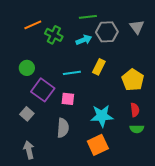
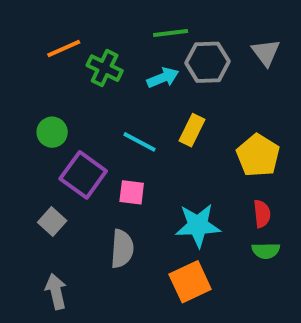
cyan line: (72, 73) -> (140, 142), turned 36

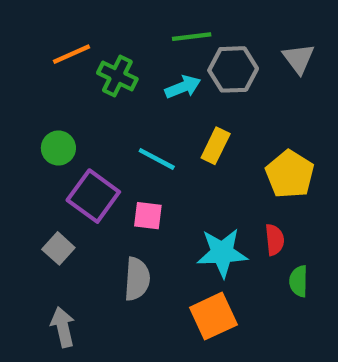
red semicircle: (262, 214) -> (275, 240), moved
green semicircle: (266, 251) -> (299, 281), turned 92

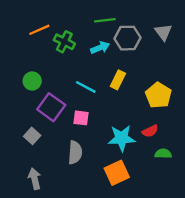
red semicircle: (275, 240) -> (150, 131), turned 70
green semicircle: (299, 281) -> (163, 154), turned 91

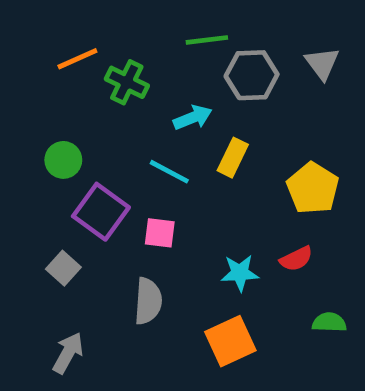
cyan arrow: (100, 48) -> (193, 118), moved
cyan star: (122, 138) -> (240, 273), size x0.7
green semicircle: (163, 154) -> (329, 322), moved
gray arrow: (35, 179) -> (68, 353), turned 42

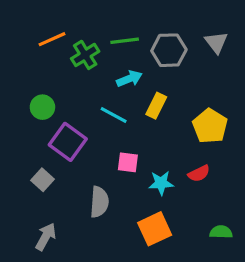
green line: (207, 40) -> (125, 41), moved
green cross: (127, 82) -> (85, 55), turned 32
pink square: (160, 233) -> (128, 162), moved
green semicircle: (329, 322) -> (221, 232), moved

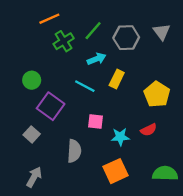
orange line: (52, 39) -> (49, 19), moved
green line: (125, 41) -> (93, 31), turned -42
green semicircle: (221, 232) -> (165, 173), size x1.5

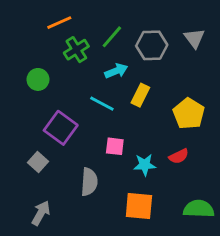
green circle: (32, 80) -> (38, 79), moved
orange square: (116, 171) -> (139, 206), turned 30

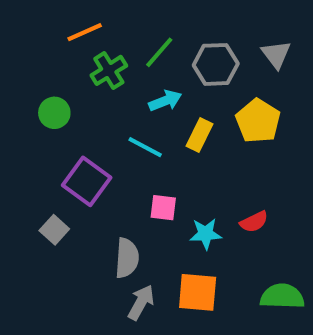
yellow pentagon: (189, 114) -> (258, 121), moved
gray arrow: (41, 213) -> (141, 302), moved

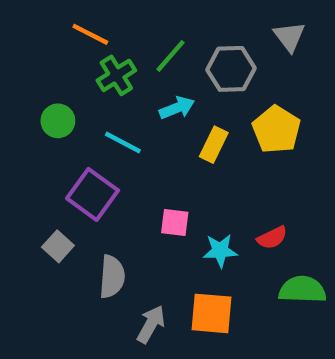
orange line: (85, 32) -> (90, 34), turned 51
gray triangle: (276, 54) -> (289, 36), moved
cyan line: (145, 147) -> (123, 142), moved
gray semicircle: (127, 258) -> (112, 277), moved
green semicircle: (282, 296) -> (302, 290), moved

